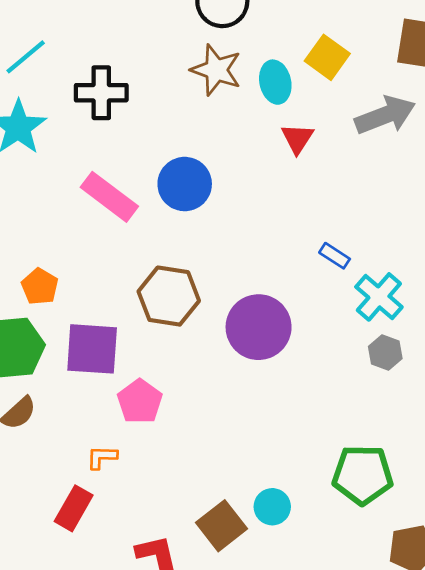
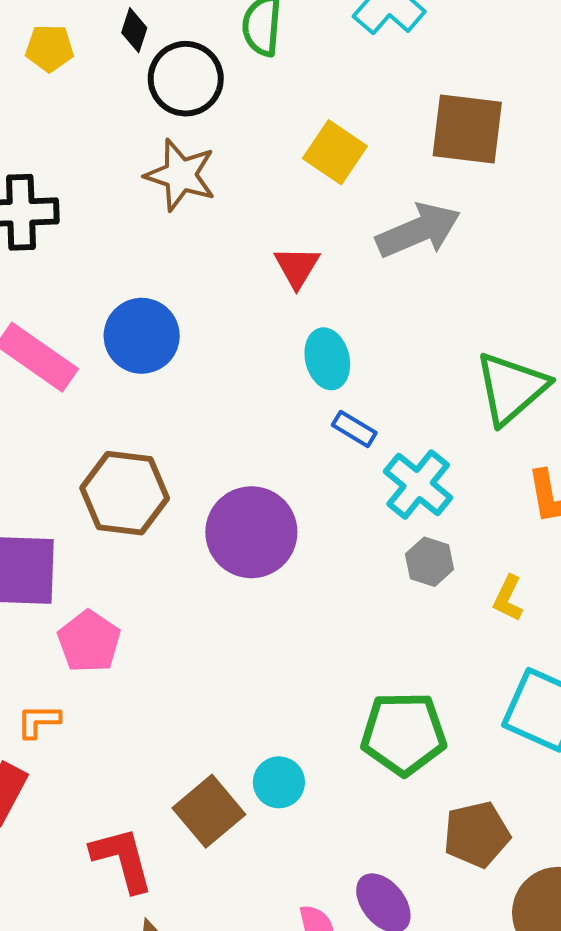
cyan ellipse: (275, 82) -> (327, 359), moved

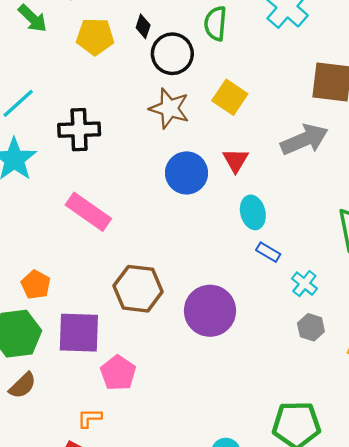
yellow pentagon: (50, 48) -> (95, 37), size x1.4
yellow square: (335, 152) -> (230, 97), moved
blue circle: (142, 336) -> (187, 173), moved
cyan cross: (418, 485) -> (304, 284), size x0.7

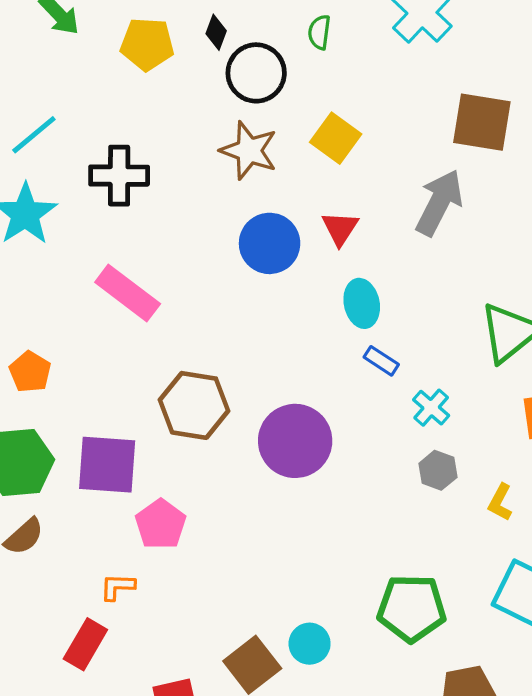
green semicircle: (215, 23) -> (319, 32), size x0.7
gray arrow: (304, 140) -> (439, 203), turned -42
orange pentagon: (36, 285) -> (30, 372), moved

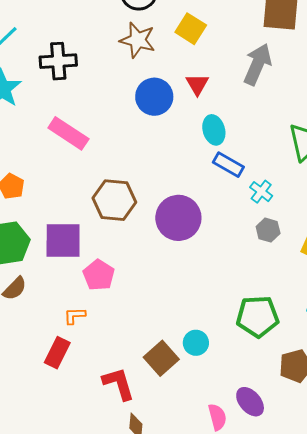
blue rectangle: (381, 361) -> (228, 165), size x1.4

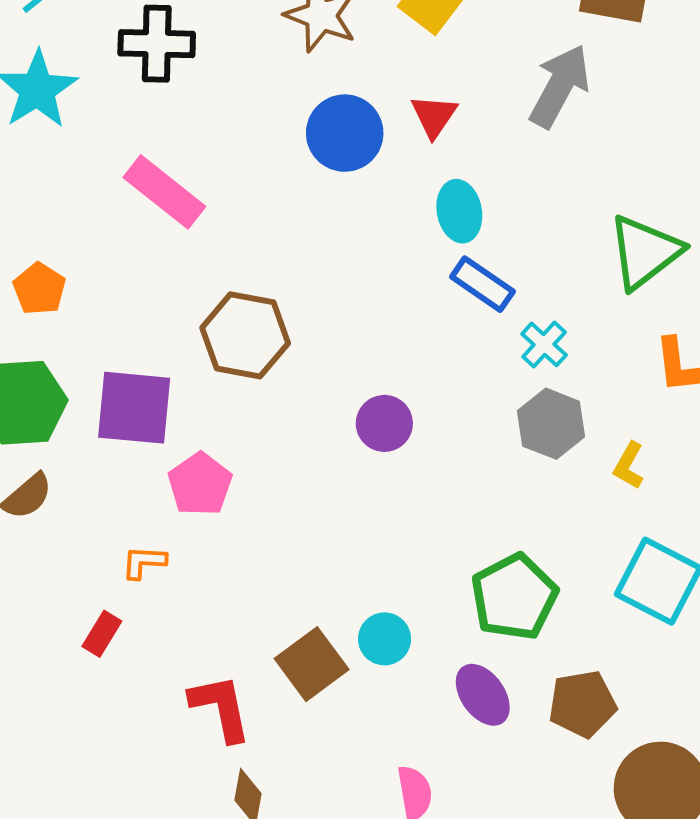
purple circle: (178, 218) -> (384, 423), moved, size x0.6
gray hexagon: (268, 230) -> (551, 424), size x1.4
green pentagon: (258, 317) -> (514, 597), turned -30
red rectangle: (57, 353) -> (102, 634), size x0.7
purple ellipse: (250, 402) -> (483, 695), moved

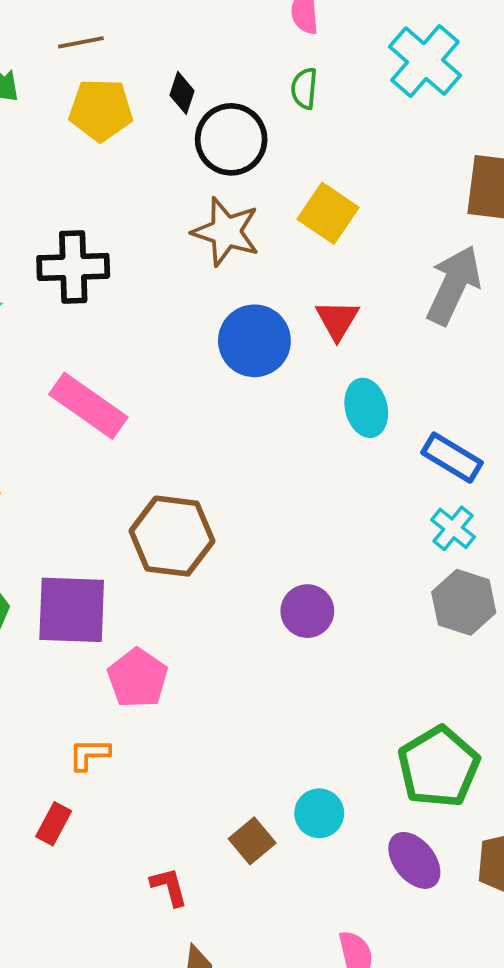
blue rectangle: (482, 284) -> (452, 458), moved
brown square: (312, 664) -> (252, 841), size x0.7
red L-shape: (221, 708) -> (169, 887), size x0.6

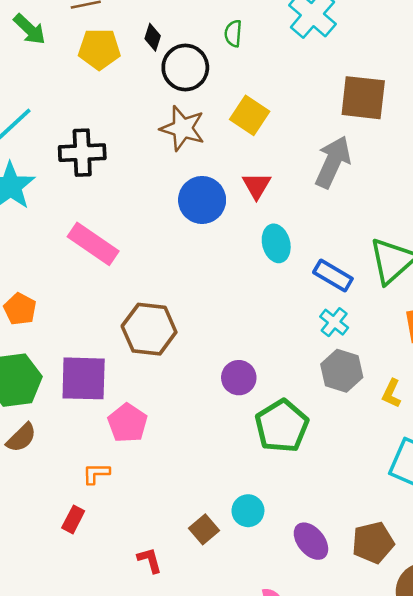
green pentagon: (439, 767) -> (282, 426), moved

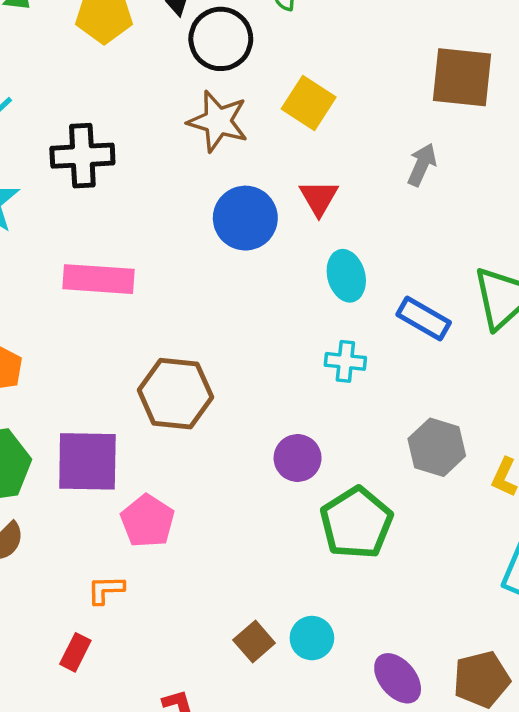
gray arrow: (333, 162) -> (422, 165), size x0.6
pink rectangle: (93, 244) -> (99, 279), turned -30
cyan cross: (334, 322) -> (345, 361), moved, turned -32
brown square: (204, 529) -> (254, 642), moved

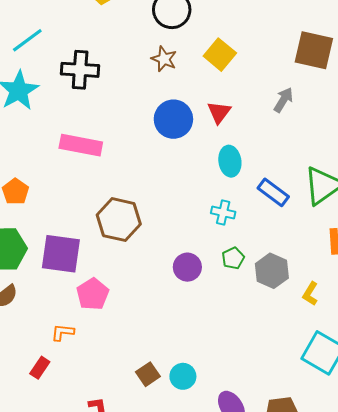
brown star: (218, 121) -> (164, 59), size x0.7
green pentagon: (356, 523) -> (233, 258), moved, size x0.5

